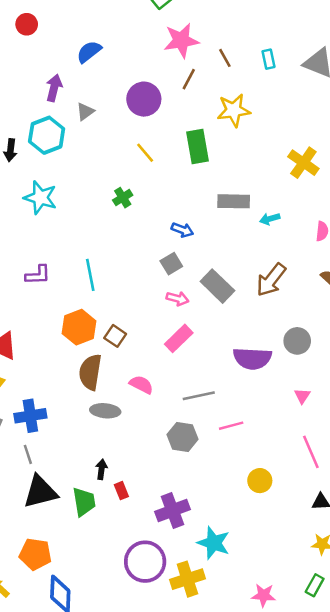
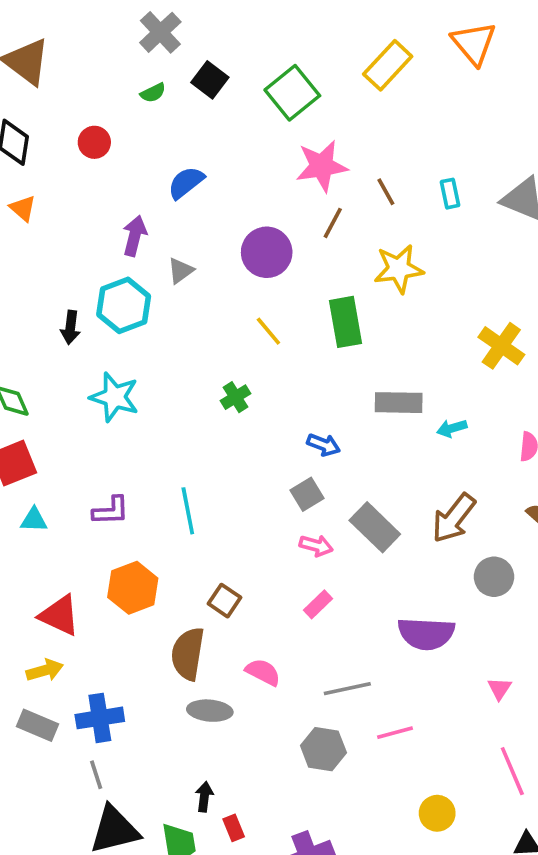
orange hexagon: (79, 327) -> (133, 588), moved
pink rectangle: (179, 338) -> (318, 604), size x0.7
gray circle: (297, 341) -> (494, 577), moved

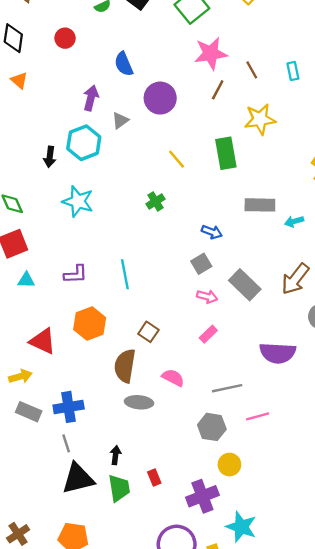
blue semicircle: (186, 183) -> (124, 64), turned -75
purple circle: (267, 252) -> (160, 98), moved
yellow arrow: (45, 670) -> (20, 376), moved
black arrow: (204, 797) -> (116, 455), moved
yellow circle: (437, 813) -> (229, 465), moved

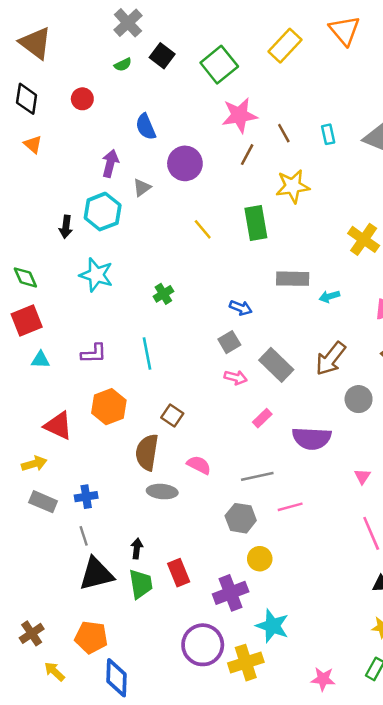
green cross: (155, 201) -> (163, 294), moved
pink rectangle: (208, 334) -> (262, 418), moved
blue cross: (69, 407) -> (86, 497), size x0.7
red rectangle: (154, 477) -> (179, 573), size x1.5

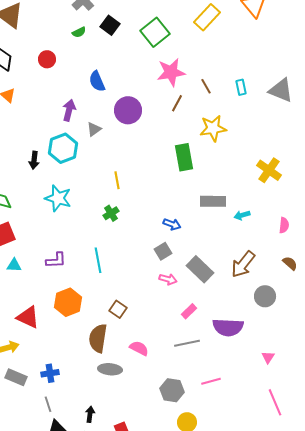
yellow line: (203, 229) -> (117, 180), moved, turned 30
gray line: (257, 476) -> (187, 343), moved

